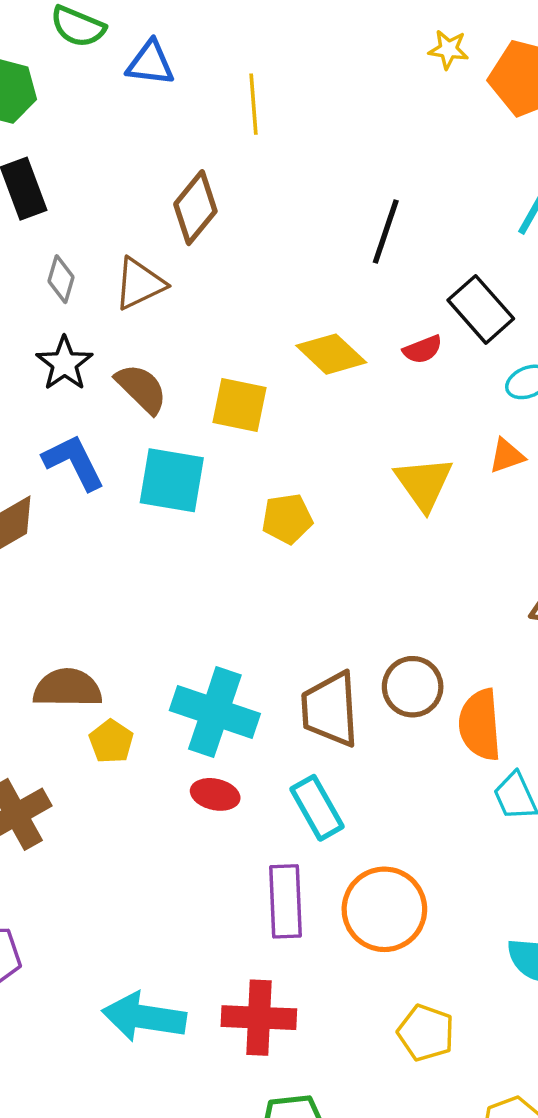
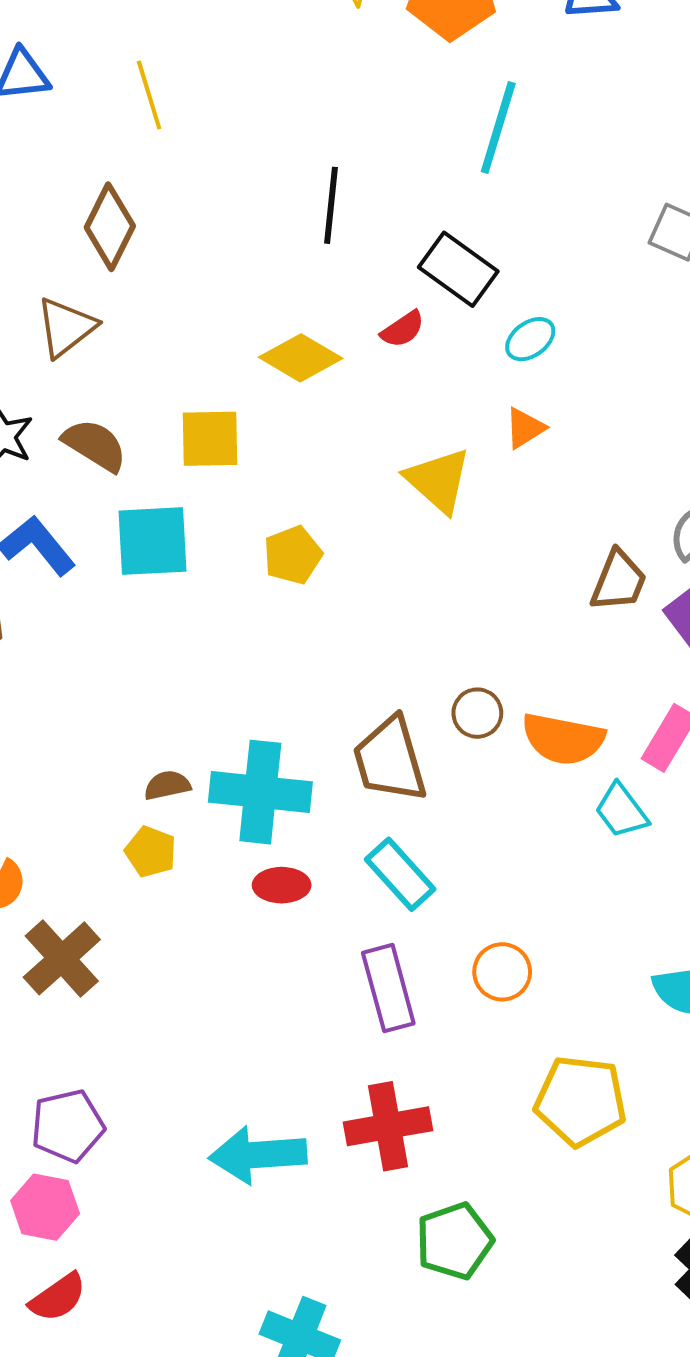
brown circle: (413, 687) -> (477, 713), size x0.7
brown semicircle: (67, 688) -> (167, 785), moved, size x0.6
orange semicircle: (480, 725) -> (563, 739), turned -62
orange circle: (384, 909) -> (502, 972), size x0.6
yellow pentagon: (426, 1033) -> (581, 1101), size x1.4

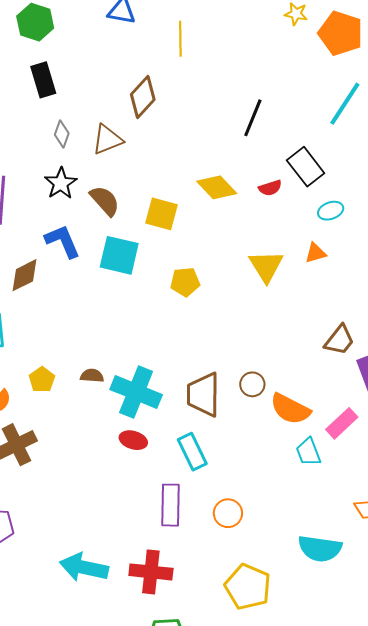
yellow pentagon: (151, 852) -> (42, 380), moved

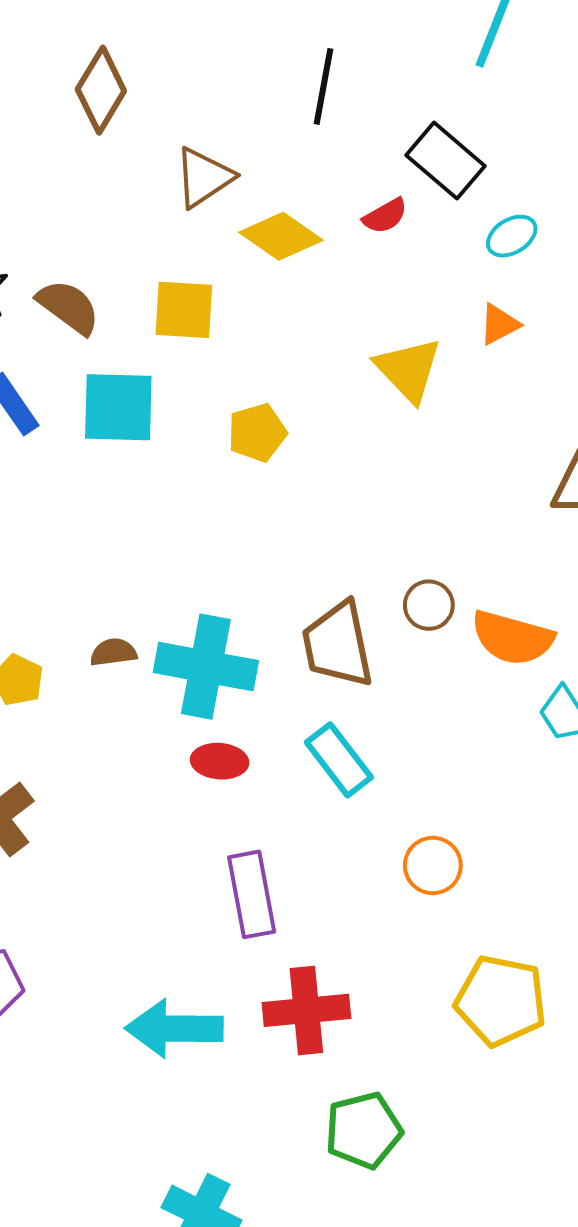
brown triangle: (107, 139) -> (204, 177), moved
purple rectangle: (171, 505) -> (252, 894), moved

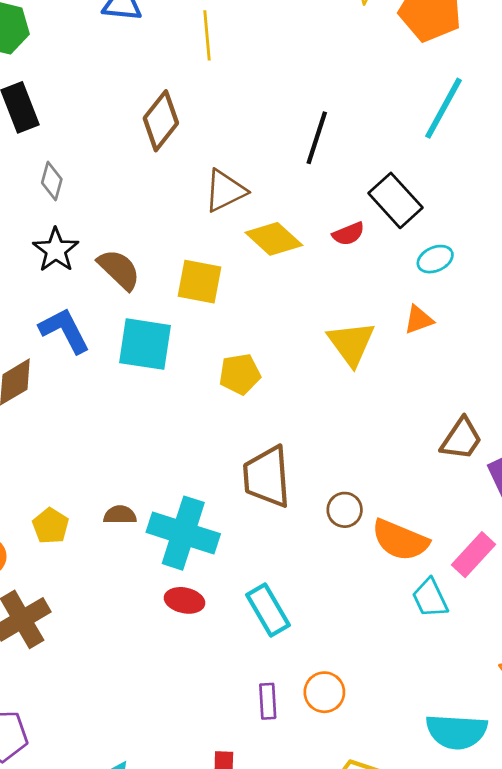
brown trapezoid: (338, 645) -> (267, 477), moved
purple rectangle: (252, 894) -> (268, 701), moved, size x0.6

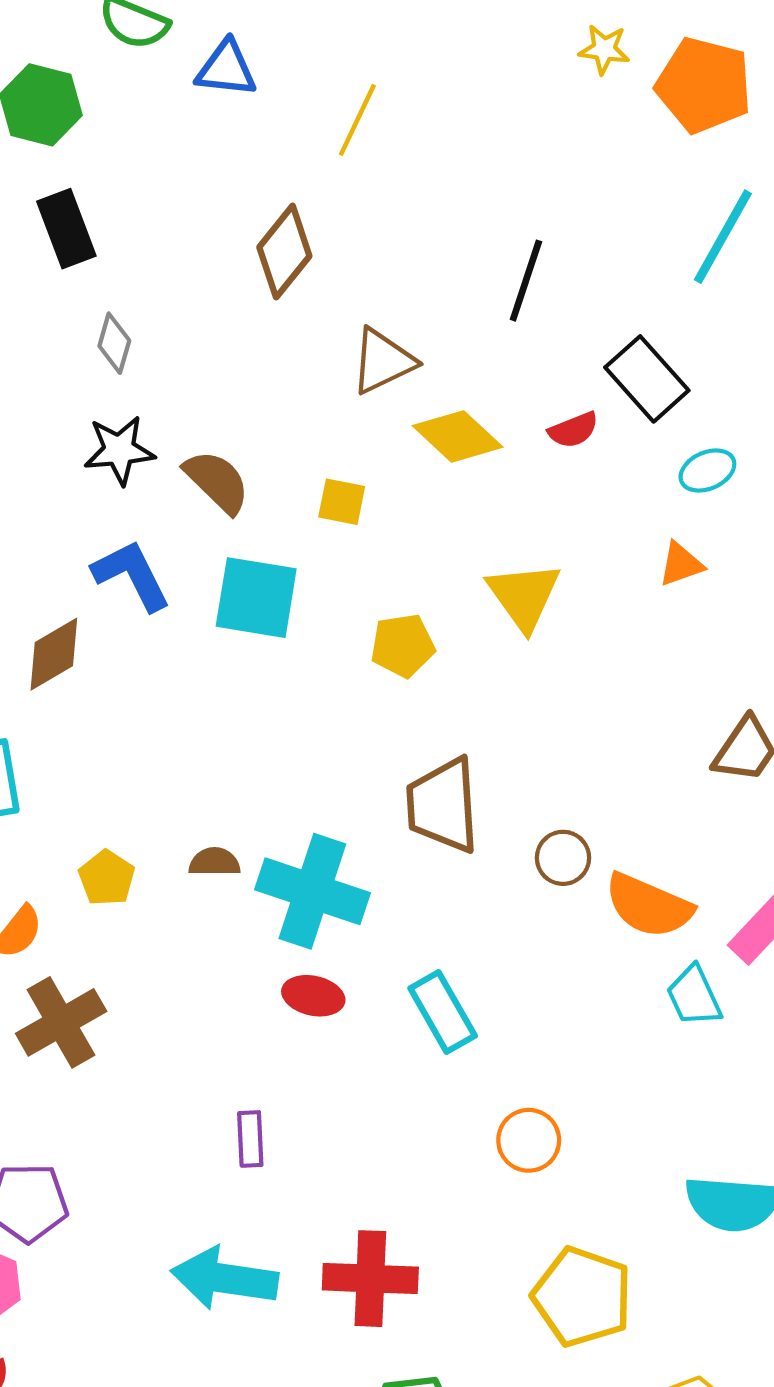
yellow line: (207, 35) -> (357, 120), turned 30
black star: (56, 250) -> (119, 450), turned 30
yellow square: (200, 282) -> (342, 502), size x0.7
yellow triangle: (351, 343) -> (524, 596), moved
purple rectangle: (268, 701) -> (250, 1139), moved

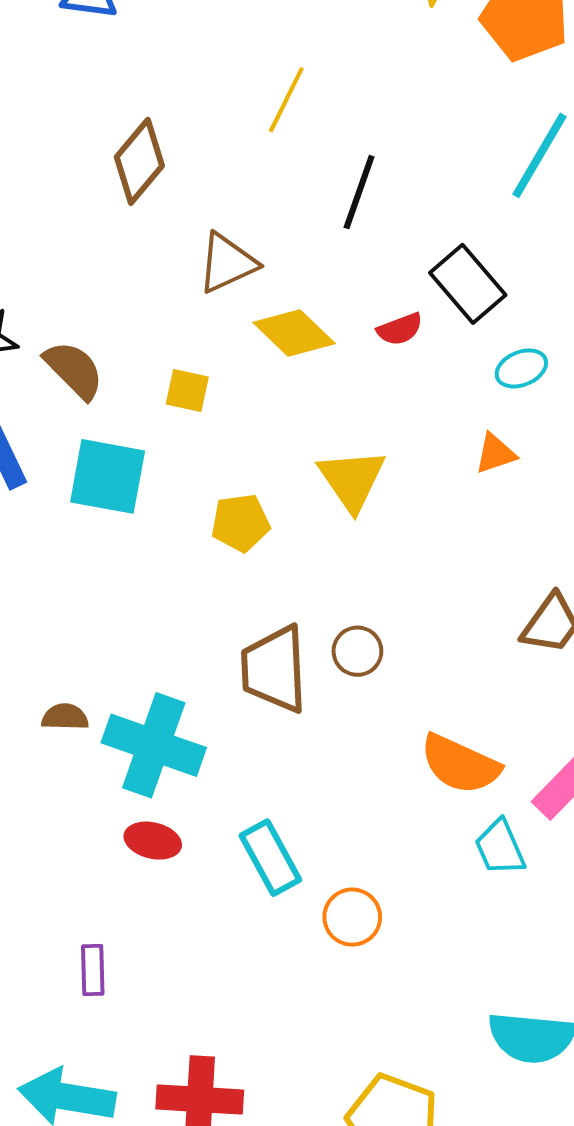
yellow line: (357, 120) -> (286, 100), moved
brown circle: (563, 858) -> (357, 651), moved
orange circle: (529, 1140) -> (352, 917), moved

